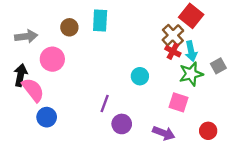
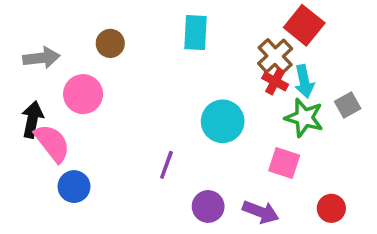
cyan rectangle: (100, 20) -> (195, 33), moved
green star: (191, 74) -> (304, 118), turned 30
cyan circle: (140, 76) -> (223, 121), size x1.5
purple circle: (122, 124) -> (208, 206), moved

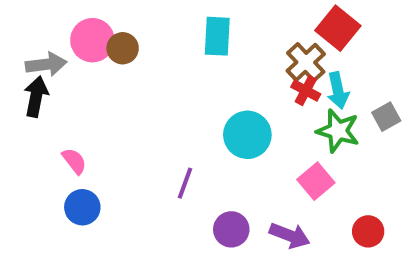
pink circle: (83, 94) -> (92, 40), moved
black arrow: (32, 120) -> (36, 97), moved
pink semicircle: (52, 143) -> (74, 161), moved, size x0.6
pink square: (284, 163) -> (316, 181), turned 32

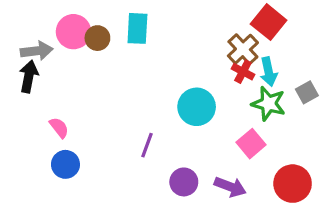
cyan rectangle: (217, 36) -> (137, 28), moved
red circle: (368, 231) -> (293, 184), size x1.5

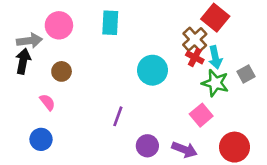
brown circle: (97, 38) -> (62, 71), moved
cyan circle: (197, 107) -> (152, 70), moved
blue circle: (65, 164) -> (41, 139), moved

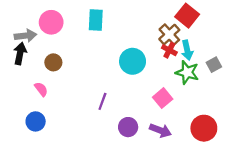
pink square: (201, 115) -> (163, 98), moved

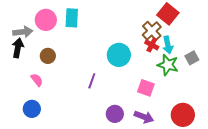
cyan rectangle: (96, 20) -> (72, 18), moved
pink square: (163, 98) -> (146, 88), turned -30
purple line: (102, 101) -> (92, 81), moved

